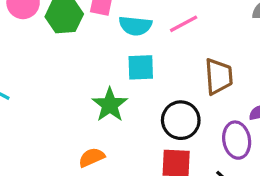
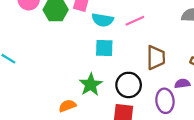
green star: (110, 105) -> (91, 85), moved

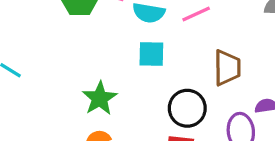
green star: (91, 85) -> (100, 98), moved

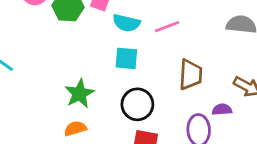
black circle: (187, 108) -> (137, 104), moved

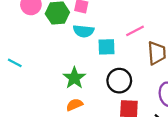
cyan semicircle: (126, 23) -> (84, 31), moved
pink line: (167, 27) -> (135, 31), moved

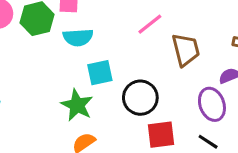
cyan square: (107, 47) -> (100, 73), moved

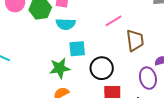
green star: (77, 105) -> (60, 68), turned 30

